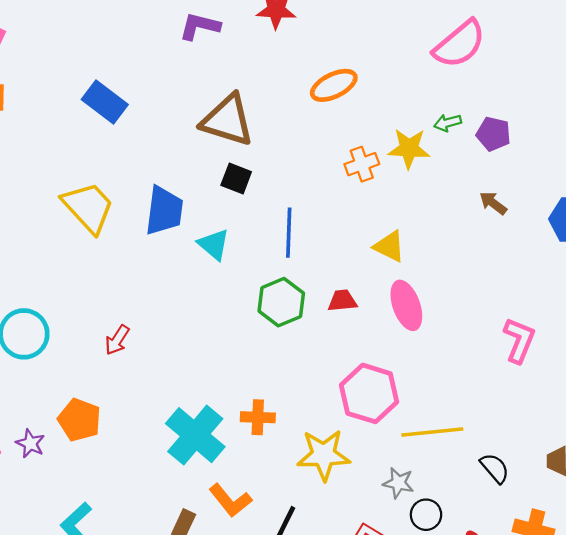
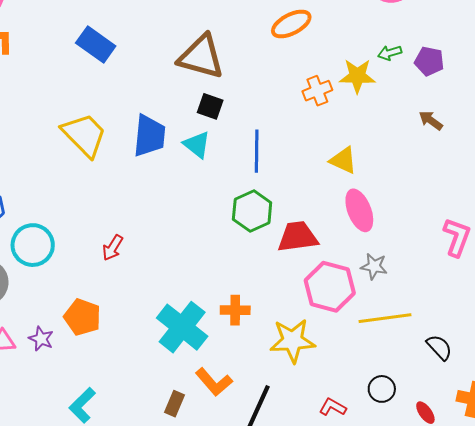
cyan triangle: (214, 244) -> (197, 145), moved
red trapezoid: (342, 301) -> (298, 237), moved, size x1.6
gray star: (398, 483) -> (374, 266), moved

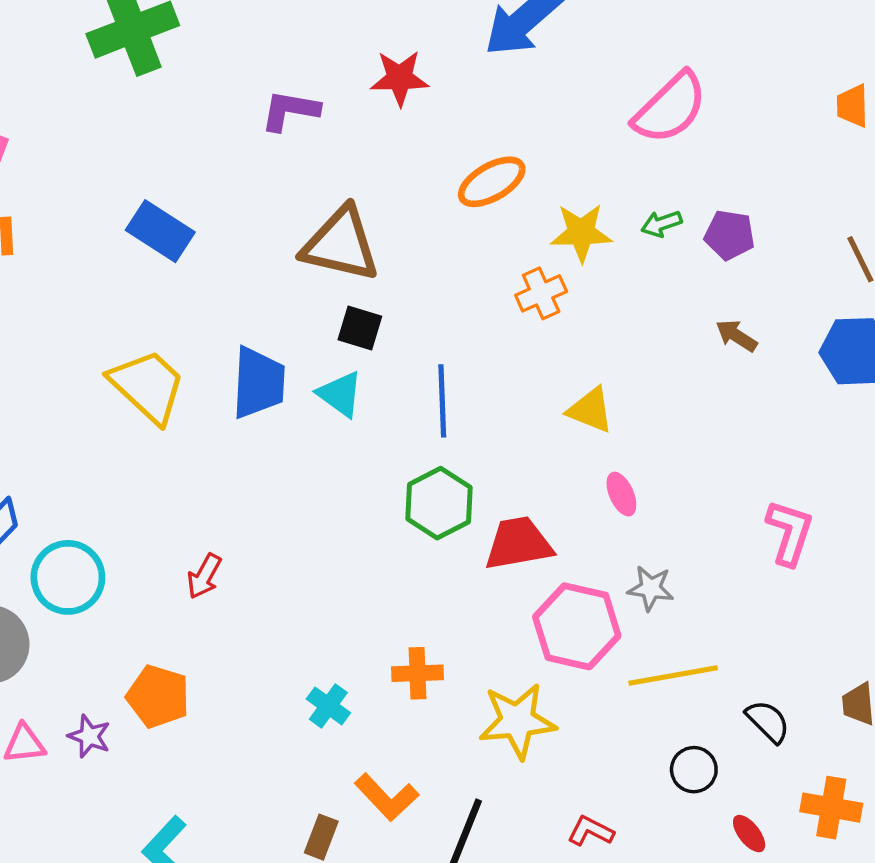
yellow star: (357, 76) -> (581, 233), moved
pink ellipse: (359, 210) -> (621, 494), size x0.6
cyan cross: (182, 327) -> (328, 706), size x0.5
black circle: (382, 389) -> (694, 770), moved

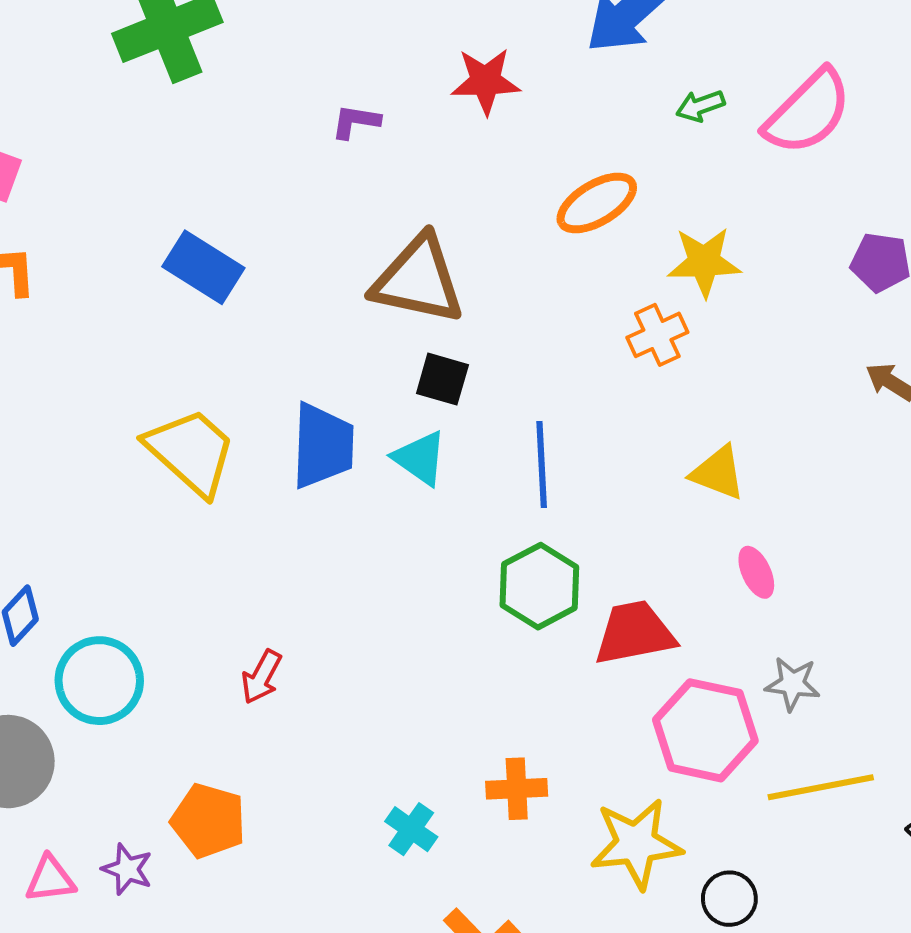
purple L-shape: (290, 110) -> (356, 122), size x0.7
green arrow: (661, 224) -> (700, 106), moved
black circle: (694, 770) -> (729, 899), moved

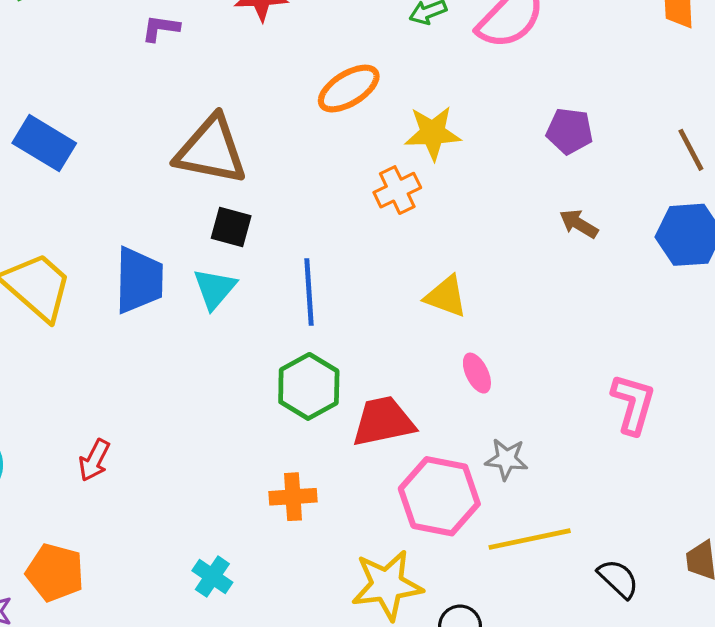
cyan triangle: (420, 458) -> (215, 289), turned 36
orange cross: (517, 789) -> (293, 497), moved

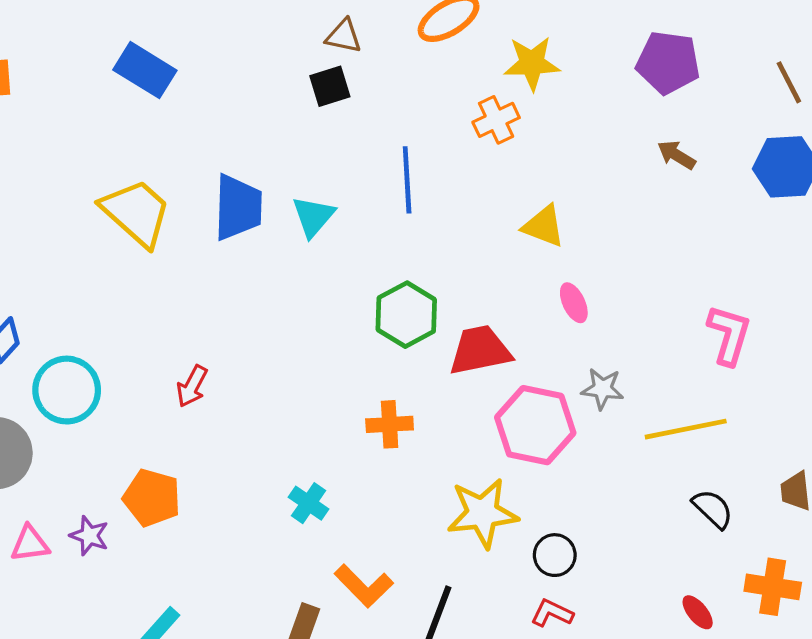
purple pentagon: (569, 131) -> (668, 63), size x1.4
brown triangle: (211, 150) -> (344, 36), moved, size x0.5
black square: (231, 227) -> (330, 86), moved, turned -33
blue line: (309, 292) -> (407, 180), moved
yellow line: (530, 539) -> (686, 429), moved

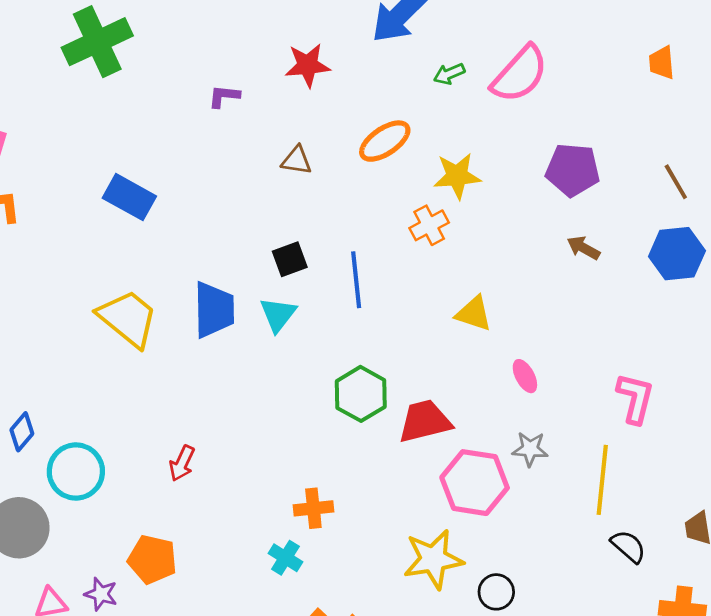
black square: (330, 86) -> (290, 259), moved
pink ellipse: (574, 303) -> (525, 376), moved
orange cross: (390, 424) -> (313, 508), moved
yellow line: (686, 429) -> (602, 480), turned -70

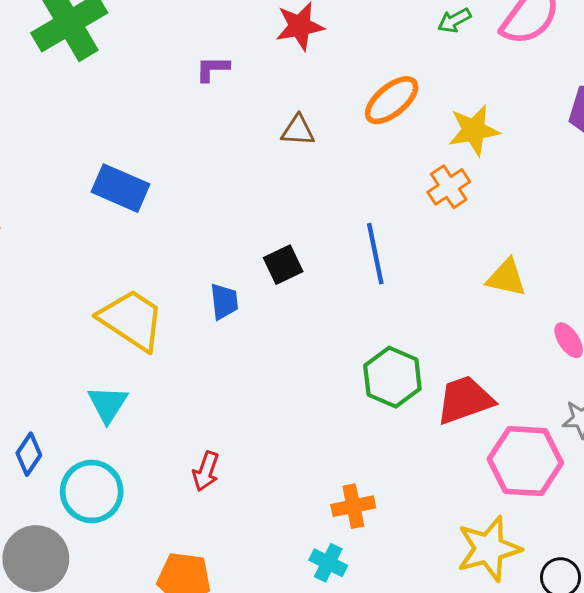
black square: (290, 259) -> (283, 265), moved
blue trapezoid: (214, 310) -> (224, 301), size x0.6
cyan triangle: (278, 314) -> (108, 404), moved

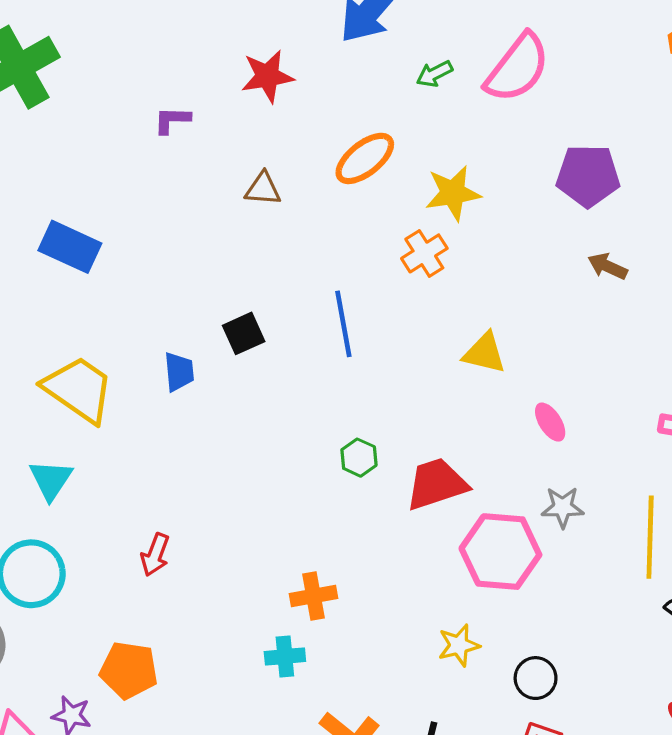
green hexagon: (392, 377) -> (359, 458), size x0.6
yellow star: (489, 549) -> (459, 645), size x0.6
cyan cross: (328, 563) -> (285, 656), turned -33

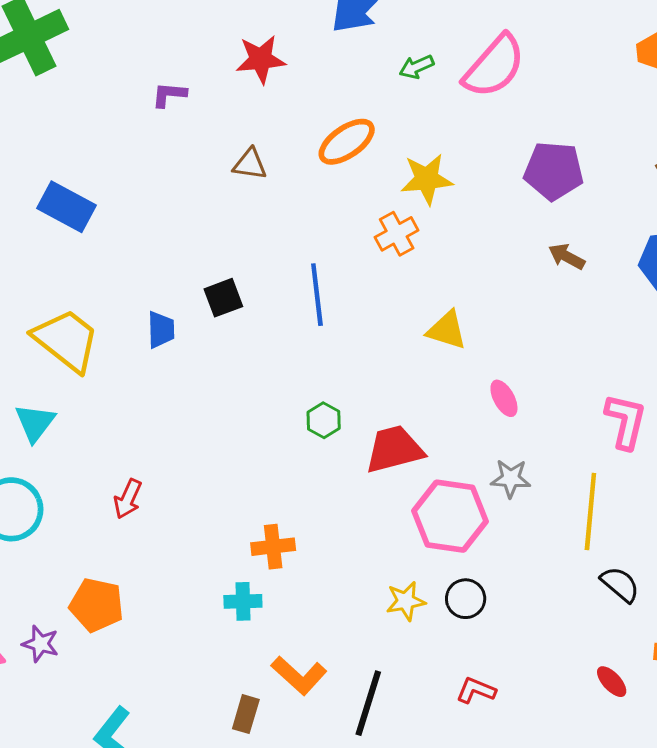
black circle: (536, 678) -> (466, 599), moved

